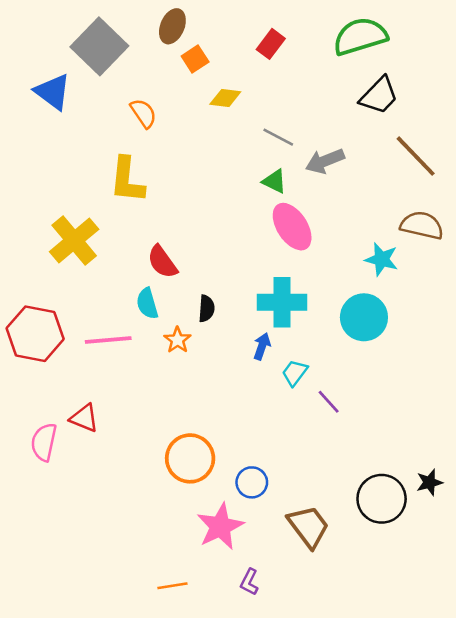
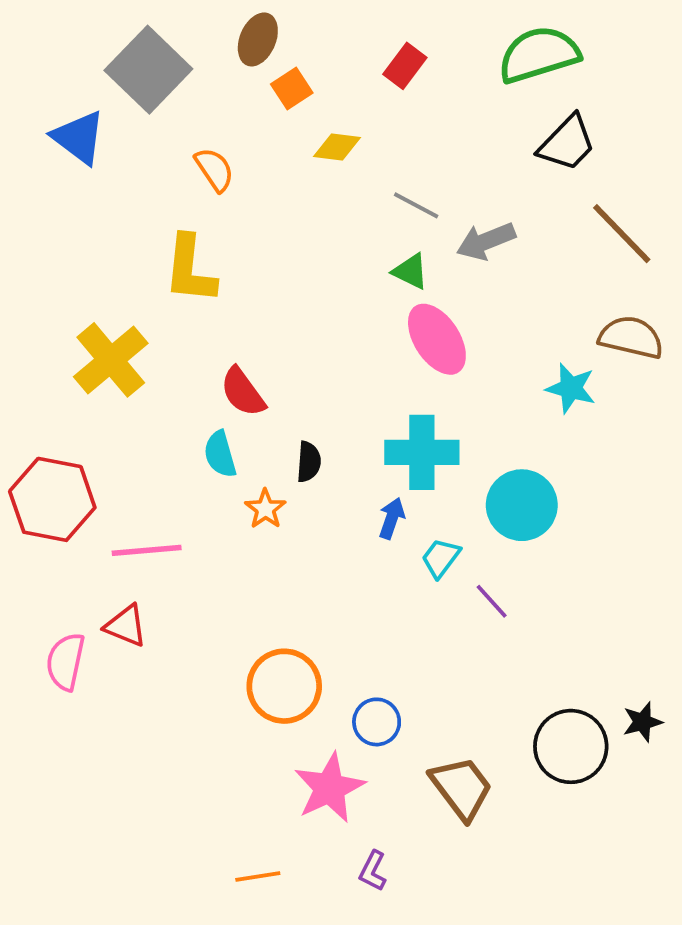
cyan circle: (364, 317) -> (522, 505), moved
pink line: (108, 340) -> (147, 550), moved

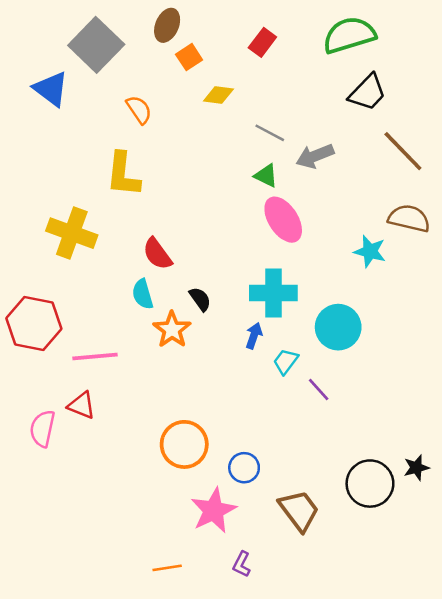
yellow cross: (111, 360) -> (72, 233), turned -30
black semicircle: (309, 462) -> (200, 299), turned -40
orange star: (265, 509) -> (172, 330), size x1.4

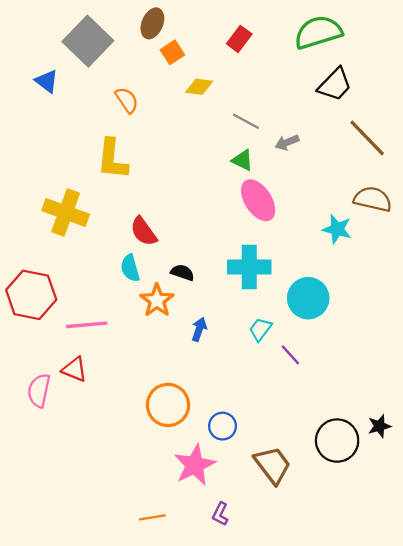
blue triangle: (51, 89) -> (47, 81), size x0.7
gray arrow: (315, 156) -> (287, 142), size x0.7
black semicircle: (200, 299) -> (182, 273), turned -35
blue arrow: (254, 336) -> (199, 329), moved

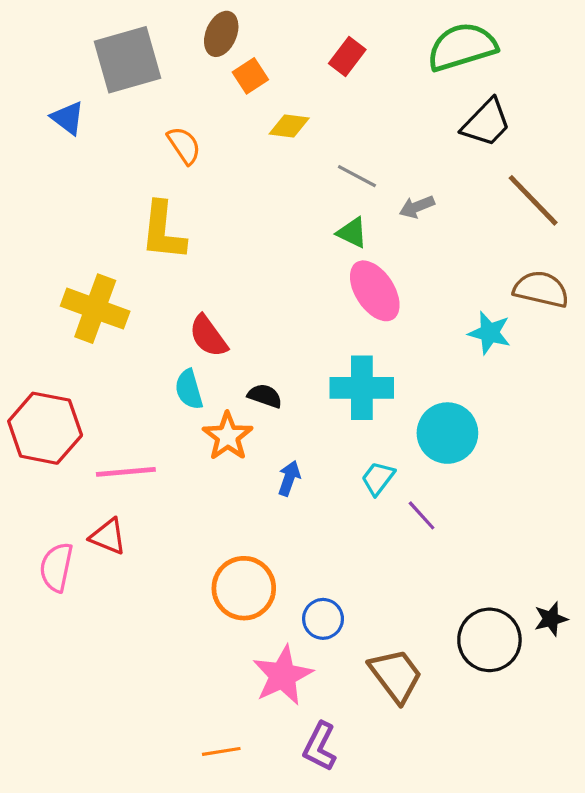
gray square: (88, 41) -> (127, 60), turned 30
purple L-shape: (220, 514) -> (320, 747), size x1.4

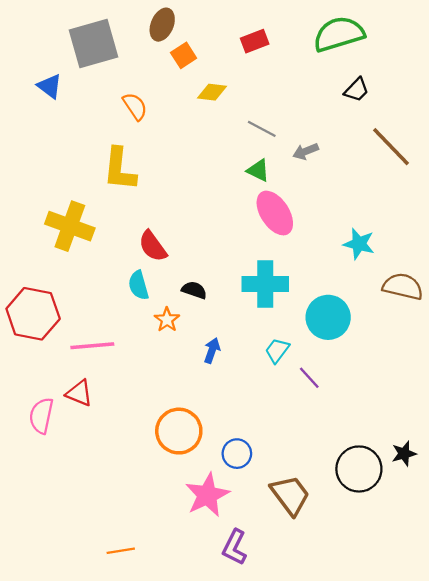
red rectangle: (347, 57) -> (255, 41), turned 32
black trapezoid: (486, 123) -> (357, 90), size x0.7
brown semicircle: (541, 289) -> (403, 286), moved
orange star: (228, 436) -> (167, 320), size x0.7
orange line: (221, 751) -> (121, 551), moved

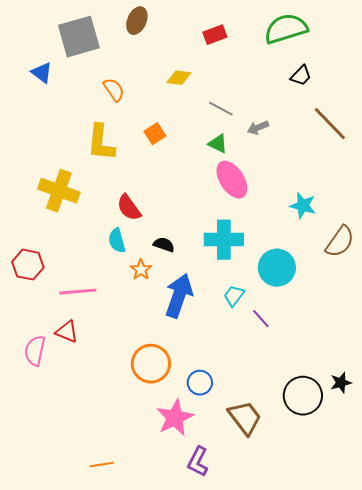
orange square: (184, 55) -> (155, 134), moved
brown semicircle: (403, 286) -> (340, 242), turned 112
red hexagon: (33, 314) -> (28, 265), size x0.7
blue arrow: (212, 350) -> (179, 296), size x2.0

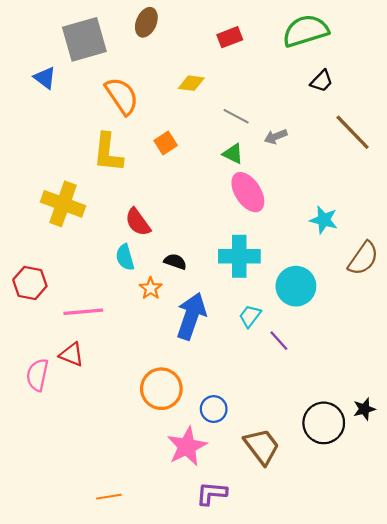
orange semicircle: (114, 90) -> (122, 96), size x1.5
purple L-shape: (198, 462) -> (212, 493), turned 68

